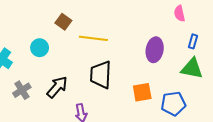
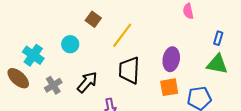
pink semicircle: (180, 13) -> (188, 11), moved
yellow line: (93, 38) -> (122, 35), turned -60
purple ellipse: (155, 50) -> (171, 59), moved

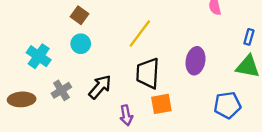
brown square: (93, 19) -> (80, 15), moved
brown ellipse: (18, 78) -> (22, 99), moved, turned -45
orange square: (169, 87) -> (161, 104), moved

